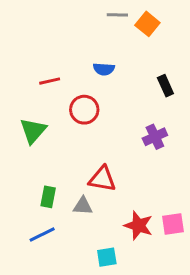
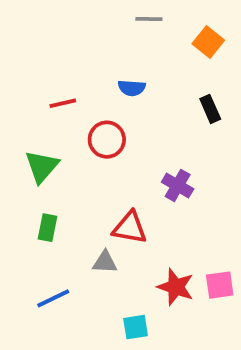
orange square: (147, 24) -> (208, 42), moved
purple cross: (155, 137) -> (178, 186), moved, turned -35
green rectangle: (48, 197) -> (48, 228), moved

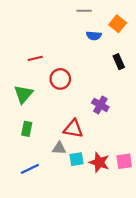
blue semicircle: (132, 88) -> (94, 36), moved
cyan square: (136, 327) -> (77, 159), moved

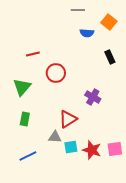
red triangle: (73, 129) -> (68, 119), turned -42

